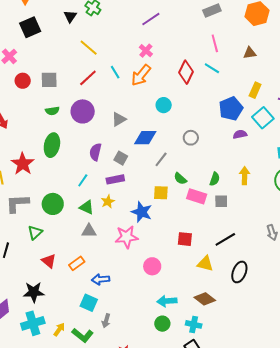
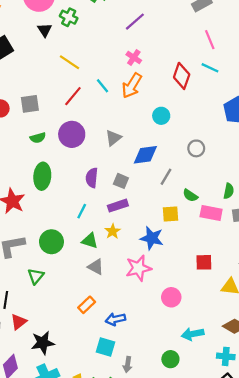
gray triangle: (89, 231) -> (96, 267), turned 35
red triangle: (49, 261) -> (19, 322), moved, turned 49
green circle: (162, 324) -> (170, 359), moved

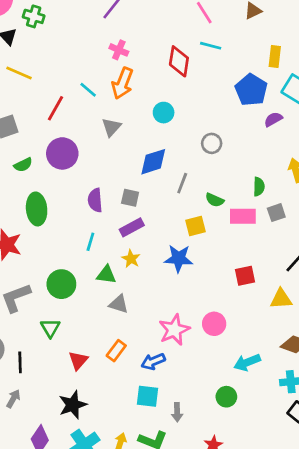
yellow line: (69, 62) -> (19, 73), moved
gray triangle: (113, 138) -> (111, 127), moved
pink star: (138, 268) -> (174, 330), moved
red triangle: (19, 322) -> (78, 360), moved

